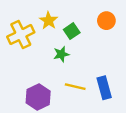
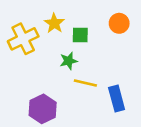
green square: (72, 31) -> (80, 35), turned 35
yellow line: (75, 87) -> (85, 83), moved

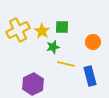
yellow star: (54, 23) -> (42, 31), moved
orange circle: (119, 23) -> (93, 42), moved

